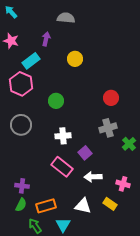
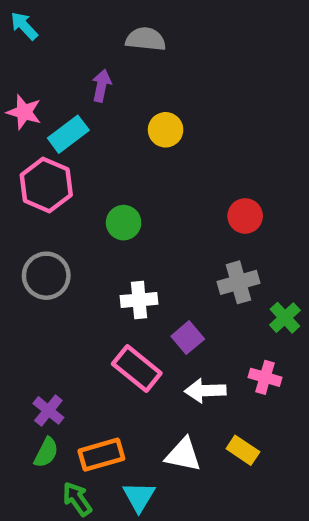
pink star: (11, 41) -> (24, 112), moved
pink cross: (123, 184) -> (265, 377), moved
purple cross: (22, 186) -> (48, 410), turned 32

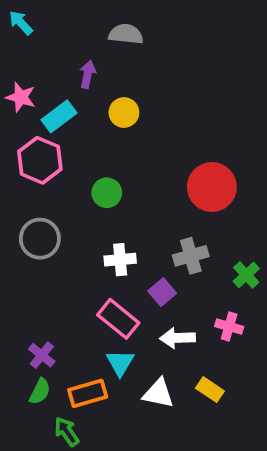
yellow circle: (166, 130) -> (124, 113), moved
red circle: (245, 216) -> (212, 187), size x1.6
gray cross: (238, 282) -> (191, 256), moved
cyan triangle: (139, 497) -> (120, 363), moved

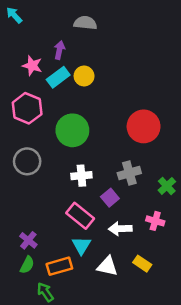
pink star: (21, 97) -> (32, 66), moved
cyan rectangle: (59, 116) -> (58, 77), moved
green circle: (107, 193) -> (72, 130), size x1.6

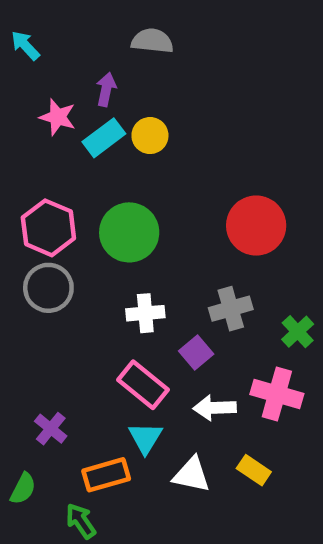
cyan arrow: (14, 15) -> (25, 46), moved
pink hexagon: (27, 108) -> (48, 228), moved
pink cross: (155, 221) -> (277, 394), size x1.5
green semicircle: (27, 265) -> (23, 489), moved

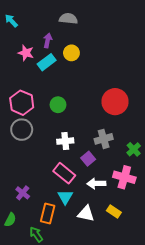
yellow circle: (150, 136) -> (71, 53), moved
green circle: (129, 232) -> (58, 105), size x0.6
orange rectangle: (106, 475) -> (48, 214), turned -60

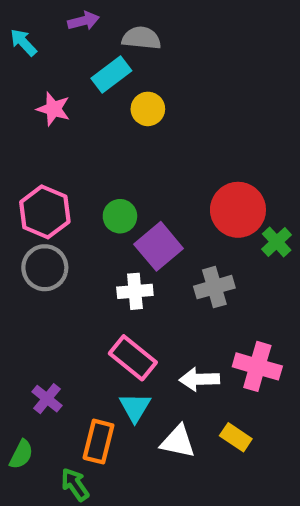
purple arrow: (48, 40) -> (83, 21), moved, turned 64
cyan rectangle: (47, 62) -> (111, 75), moved
green cross: (134, 149) -> (277, 242), moved
purple square: (88, 159) -> (159, 246), moved, size x1.5

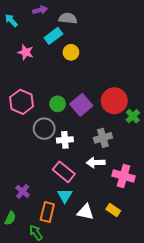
purple square: (159, 246) -> (81, 105), moved
gray circle: (45, 268) -> (44, 129), moved
white arrow: (199, 379) -> (96, 163), moved

